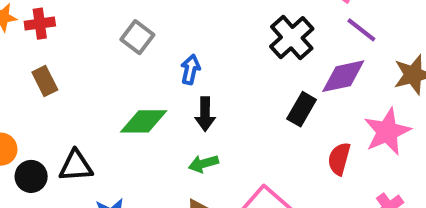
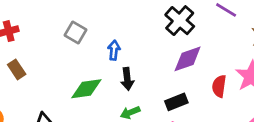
purple diamond: (343, 76) -> (188, 59), moved
black rectangle: (302, 109) -> (176, 102), moved, turned 45
red semicircle: (339, 159) -> (219, 86), moved

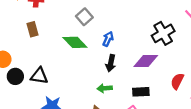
purple diamond: (188, 59) -> (146, 61), moved
red semicircle: (219, 86) -> (177, 81), moved
green diamond: (86, 89) -> (75, 42), moved, turned 35

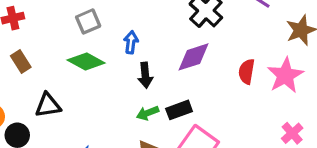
gray square: (84, 17) -> (88, 21), turned 35
black triangle: (39, 76) -> (48, 105), moved
black rectangle: (141, 92) -> (179, 110), moved

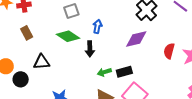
black arrow: (145, 75) -> (90, 49), moved

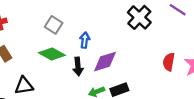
gray square: (71, 11) -> (54, 25), turned -35
purple diamond: (136, 39) -> (105, 62), moved

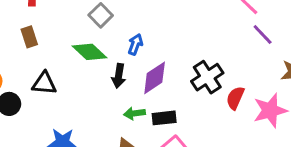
black cross: (139, 17) -> (207, 77), moved
purple diamond: (105, 62) -> (155, 78), turned -30

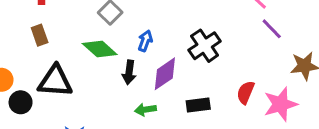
black cross: (207, 77) -> (205, 46), moved
black triangle: (44, 83) -> (55, 81), size x1.4
black rectangle: (164, 118) -> (198, 105), moved

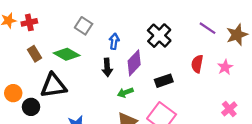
purple line: (272, 29) -> (207, 28), moved
green diamond: (100, 49) -> (67, 54), moved
pink star: (280, 104) -> (225, 67), size x0.6

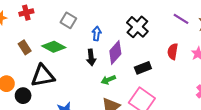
red cross: (29, 22) -> (26, 13), moved

